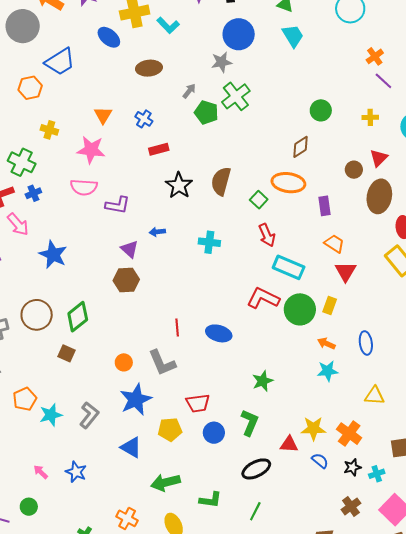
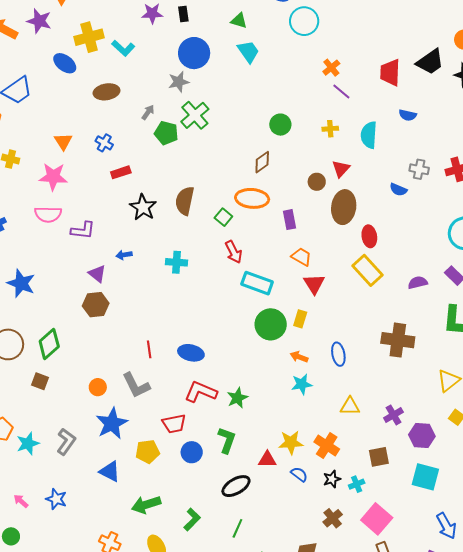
red L-shape: (263, 298) -> (201, 392), moved
green L-shape: (210, 500) -> (192, 520), turned -50

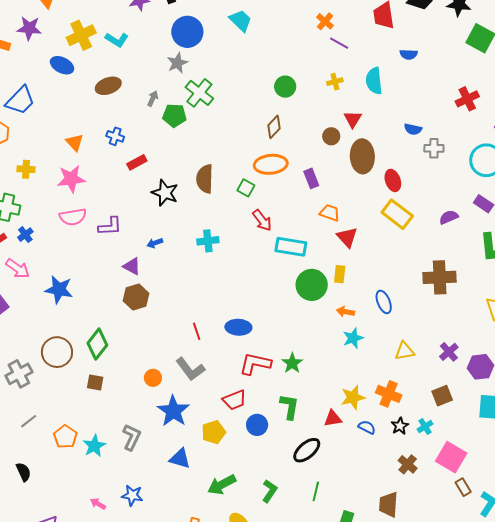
gray cross: (419, 169) -> (434, 148), moved

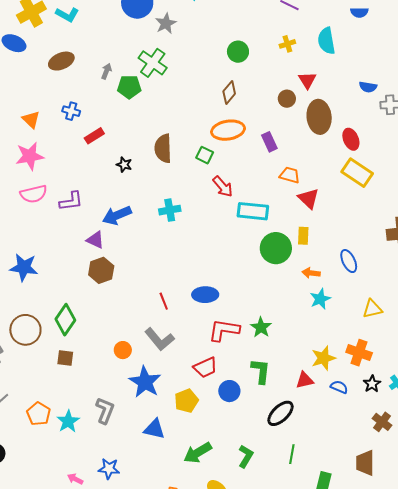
gray star: (177, 63) -> (166, 23), moved
black star: (165, 193) -> (124, 165), size x0.6
blue arrow: (155, 243) -> (117, 215), size x1.8

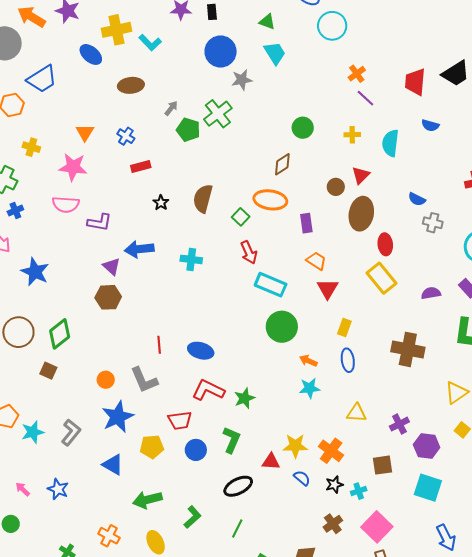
yellow rectangle: (303, 236) -> (344, 327), moved

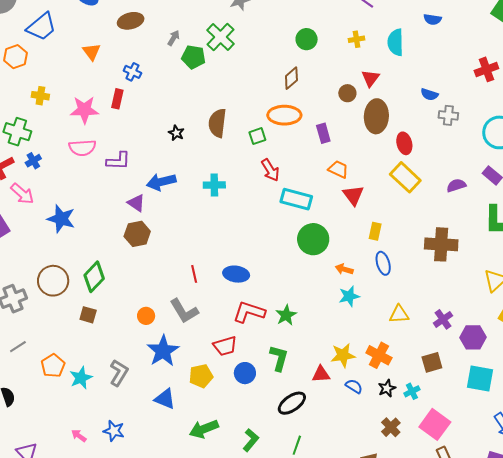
orange triangle: (85, 132) -> (91, 52), moved
red rectangle: (141, 167) -> (117, 99), moved, turned -54
green square: (241, 217) -> (257, 136), turned 36

